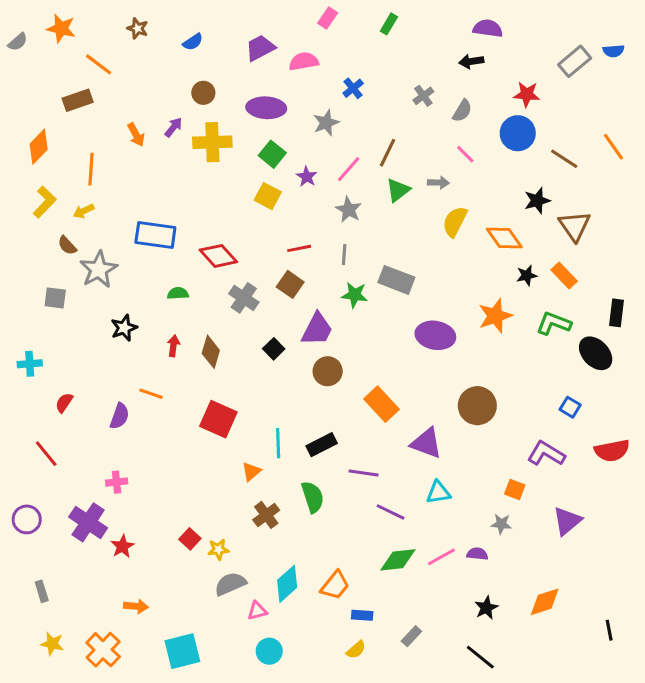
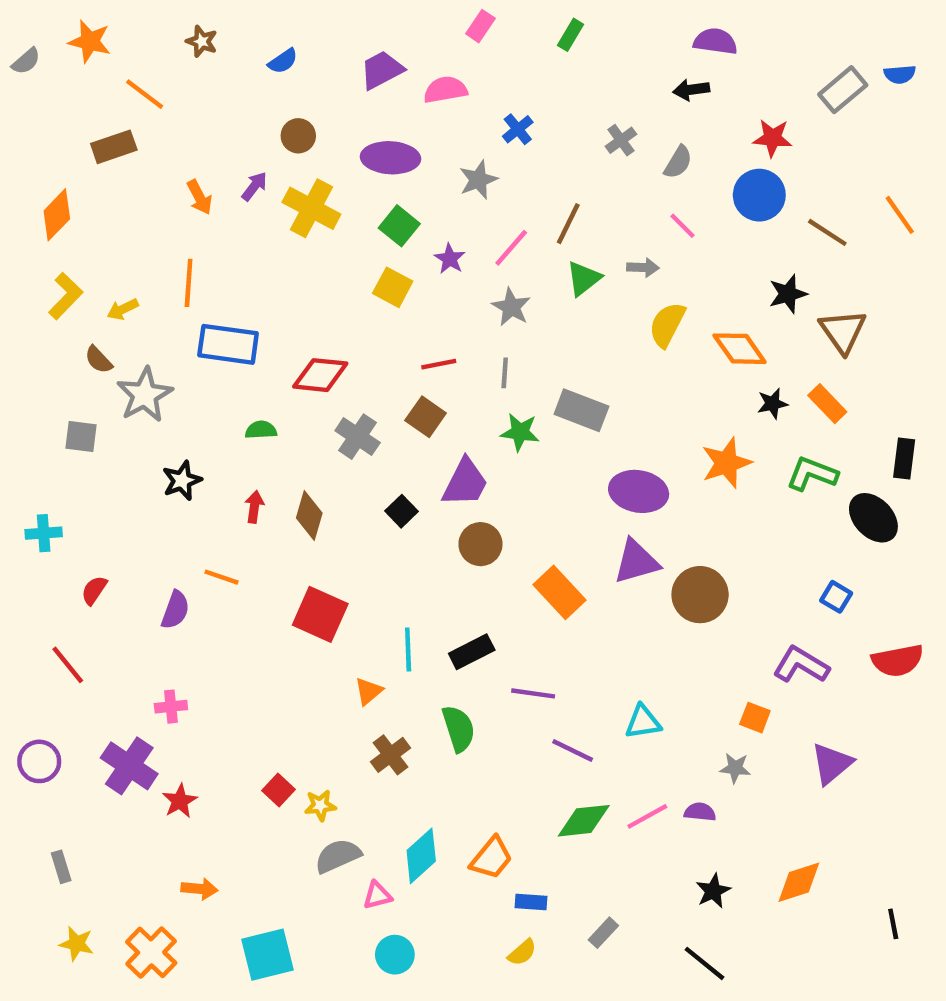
yellow cross: (212, 142) -> (311, 208), turned 30
orange line: (91, 169) -> (189, 283), moved
red diamond: (218, 256) -> (320, 375), turned -42
purple triangle: (426, 443) -> (636, 562), moved, turned -36

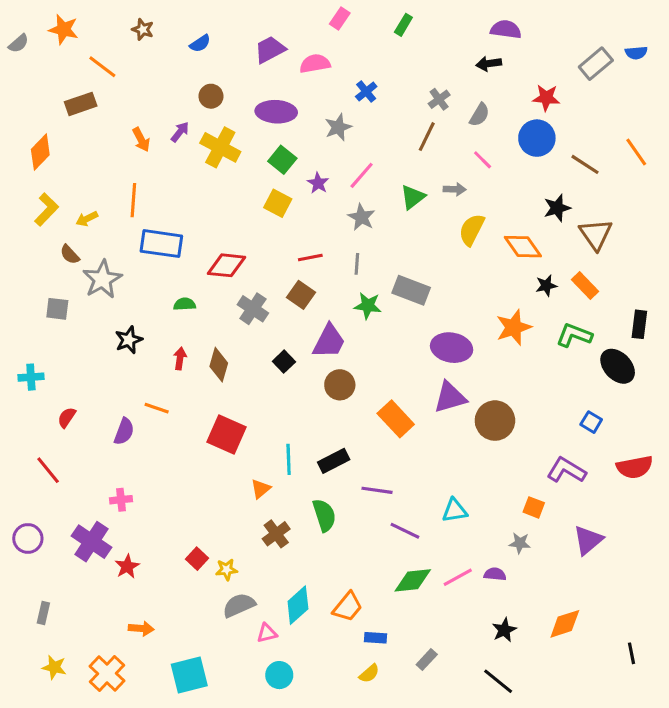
brown line: (568, 224) -> (427, 137), moved
gray rectangle: (61, 867) -> (43, 613), turned 30

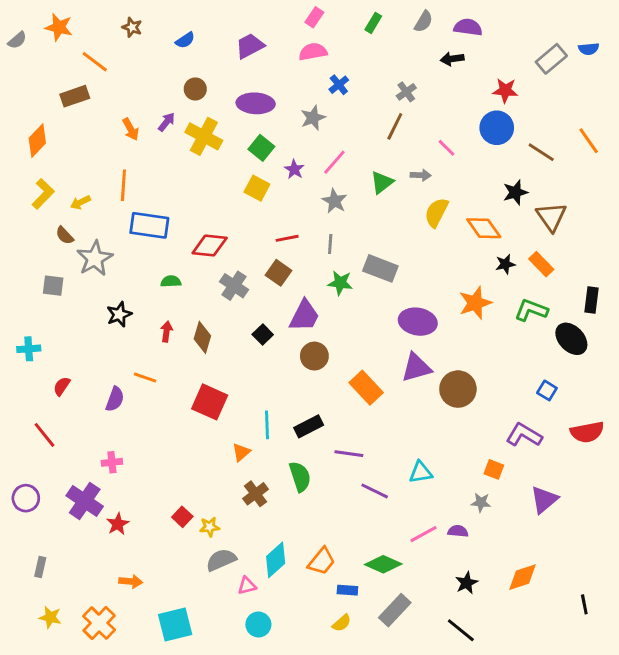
pink semicircle: (315, 64) -> (313, 52), moved
gray semicircle: (479, 115) -> (424, 22), moved
green diamond: (413, 580) -> (383, 564), moved, turned 30
gray rectangle: (427, 660) -> (395, 610), size x1.6

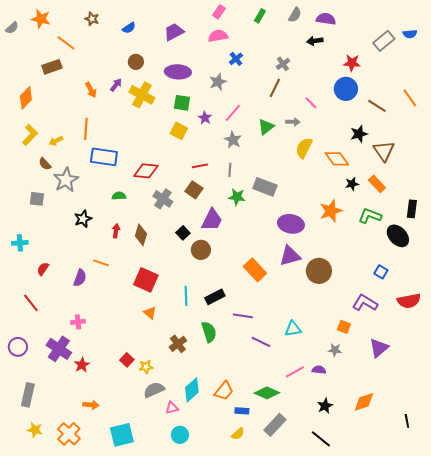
green square: (261, 148) -> (182, 103), turned -30
brown circle: (314, 356) -> (201, 250), moved
orange triangle: (241, 452) -> (150, 313), moved, turned -40
gray rectangle: (40, 567) -> (28, 395), size x1.6

